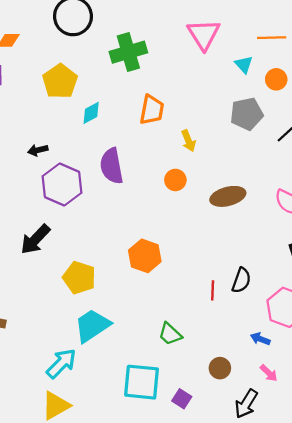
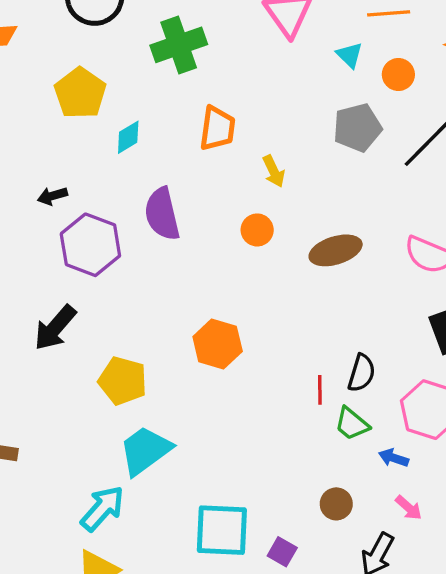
green trapezoid: (170, 334) -> (352, 424), moved

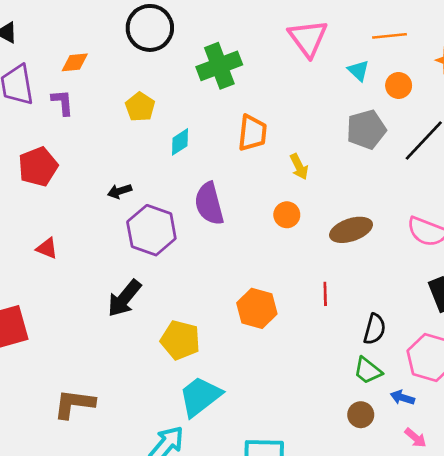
yellow pentagon: (80, 93) -> (140, 107), size x0.7
red line: (320, 390) -> (325, 294), moved
brown circle: (336, 504) -> (361, 415), moved

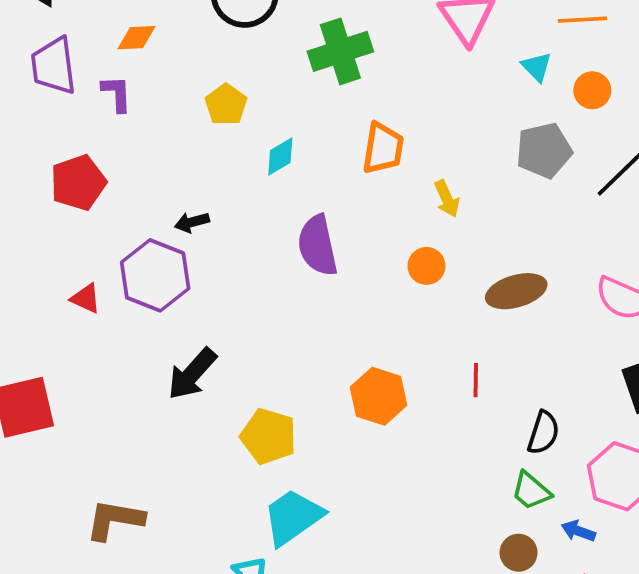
purple hexagon: (151, 230) -> (155, 275), moved

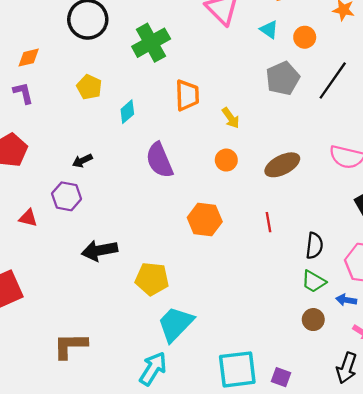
purple hexagon: (155, 275) -> (67, 196), size x0.7
black arrow: (192, 374) -> (100, 250), turned 48
orange hexagon: (378, 396) -> (205, 220), moved

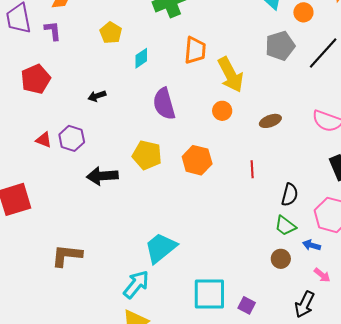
yellow arrow: (231, 118) -> (231, 75), size x1.8
brown ellipse: (282, 165) -> (270, 121), size x0.7
purple hexagon: (67, 196) -> (72, 138), moved
yellow pentagon: (152, 279) -> (147, 155), moved

